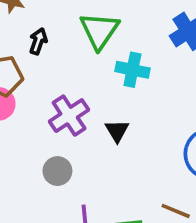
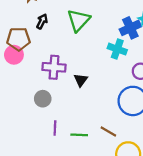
cyan cross: (132, 70) -> (117, 49), moved
purple cross: (69, 116) -> (54, 67), turned 30

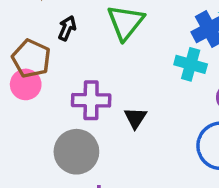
brown pentagon: (18, 39) -> (31, 59), turned 30
gray circle: (43, 99) -> (76, 152), size x1.6

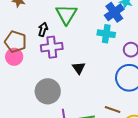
black arrow: (67, 28) -> (43, 29), moved
purple cross: (91, 100) -> (52, 47), moved

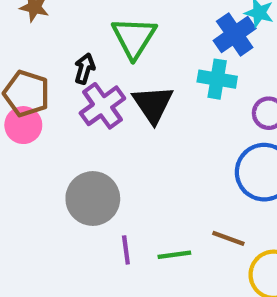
purple cross: (52, 47) -> (102, 106), turned -30
black triangle: (79, 68) -> (153, 104), moved, size x1.5

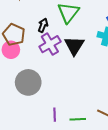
gray circle: (93, 199) -> (28, 82), moved

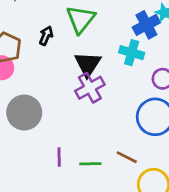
purple cross: (50, 44) -> (90, 88), moved

